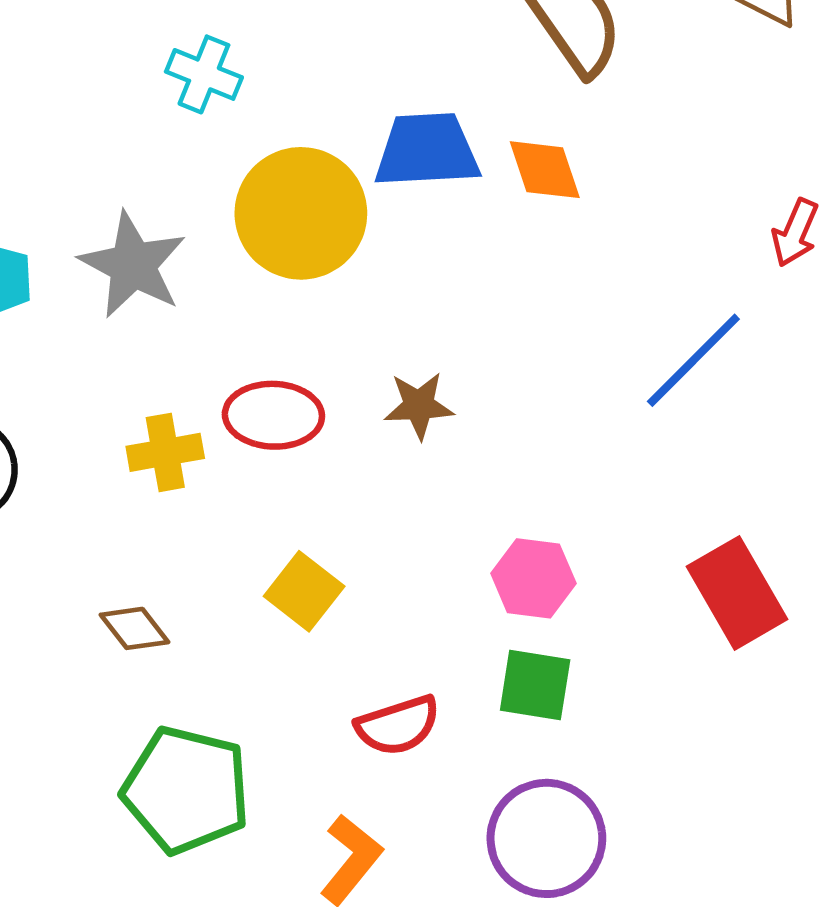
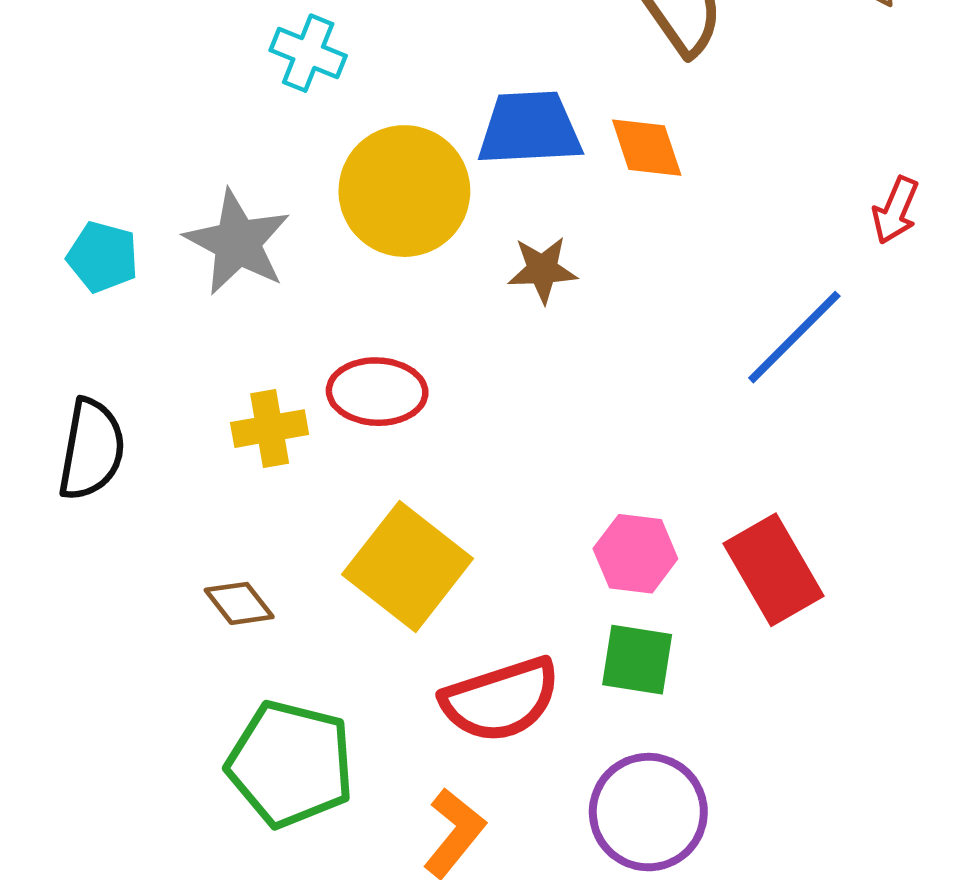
brown star: (419, 406) -> (542, 270), moved
yellow square: (304, 591) -> (408, 567), size x1.6
red rectangle: (737, 593) -> (773, 570), moved
red semicircle: (398, 725) -> (501, 700), size x1.4

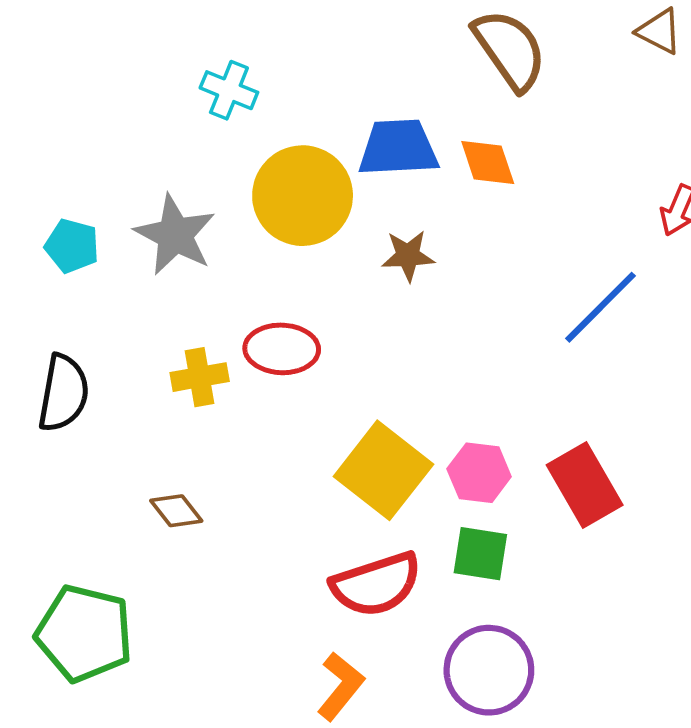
yellow square: (408, 567) -> (383, 470), moved
green pentagon: (290, 764) -> (84, 633), moved

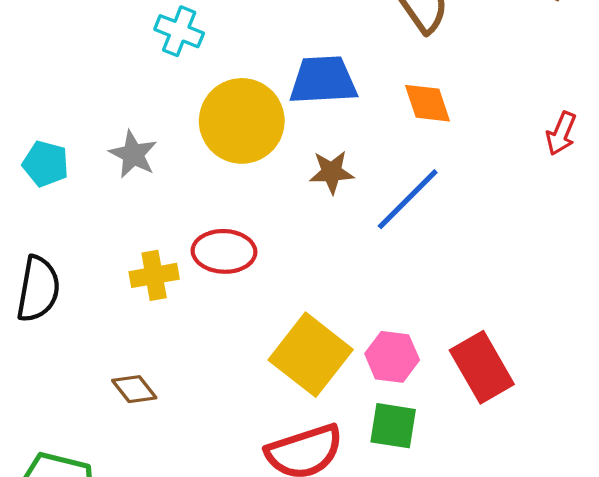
orange diamond: (488, 163) -> (428, 103), moved
gray star: (175, 235) -> (133, 154), size x0.7
blue line: (601, 307) -> (408, 199), moved

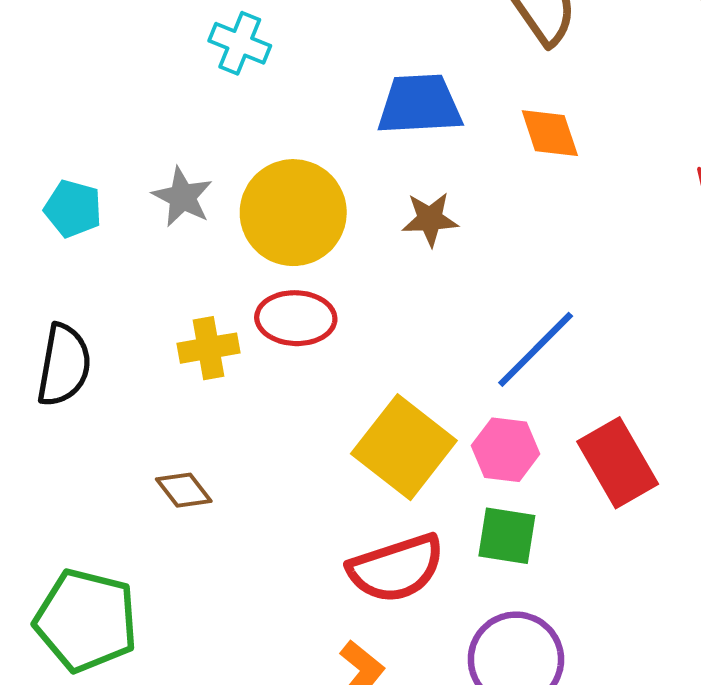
yellow circle: (242, 121) -> (293, 213), moved
blue line: (408, 199) -> (536, 349), moved

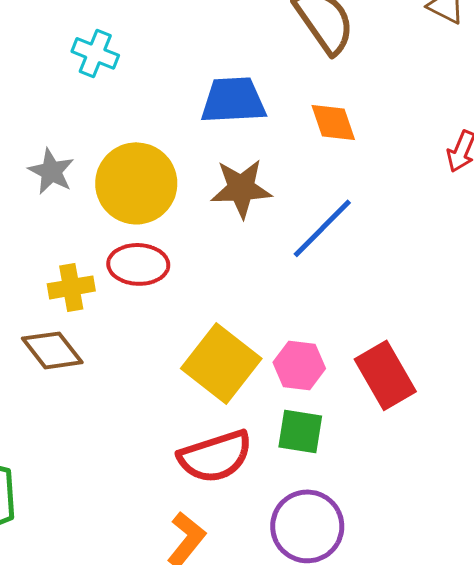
brown star: (430, 219) -> (241, 188), size x1.4
blue line: (536, 349) -> (322, 228), moved
brown diamond: (184, 490) -> (52, 350), moved, size x1.4

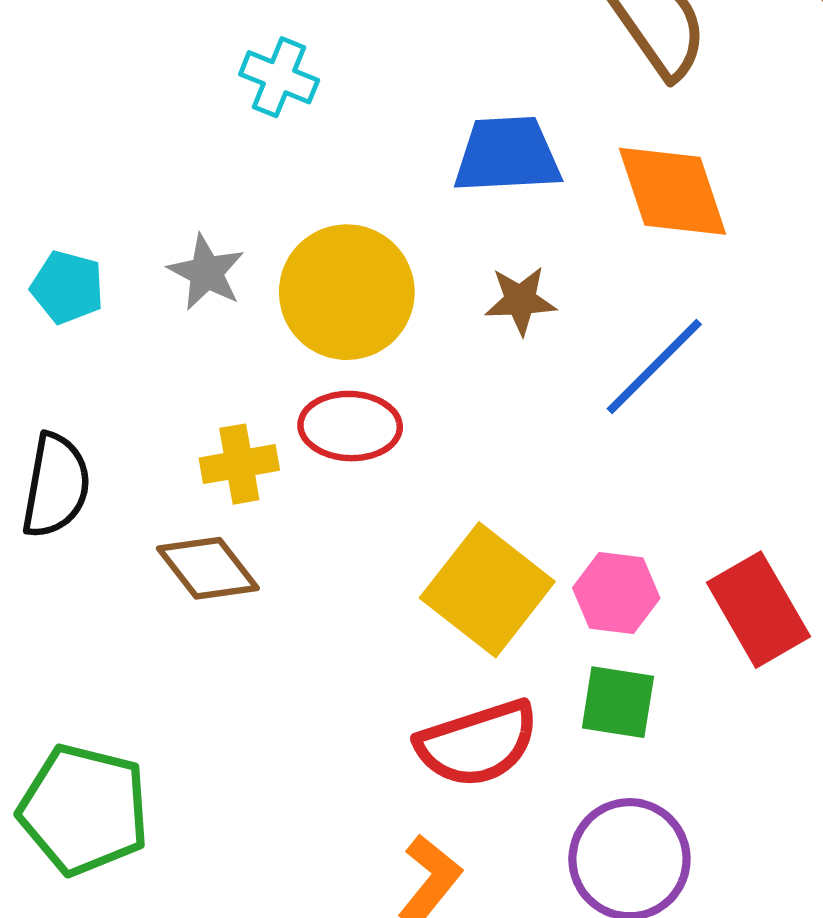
orange diamond: (333, 122) -> (672, 191), size x1.5
brown star: (241, 188) -> (520, 300), size x0.7

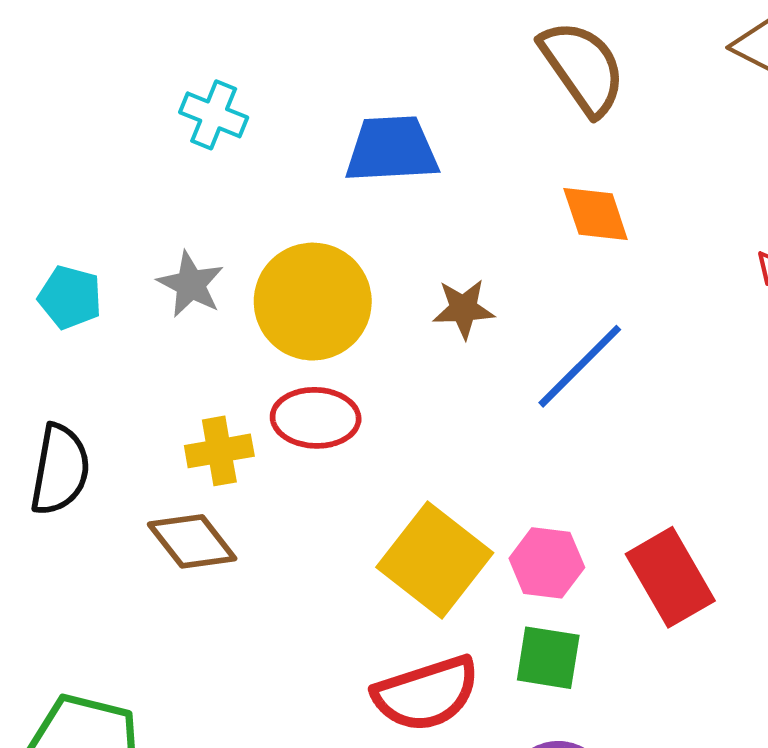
cyan cross: (279, 77) -> (214, 115), moved
blue trapezoid: (507, 155) -> (392, 149), moved
orange diamond: (672, 191) -> (596, 214), size x0.7

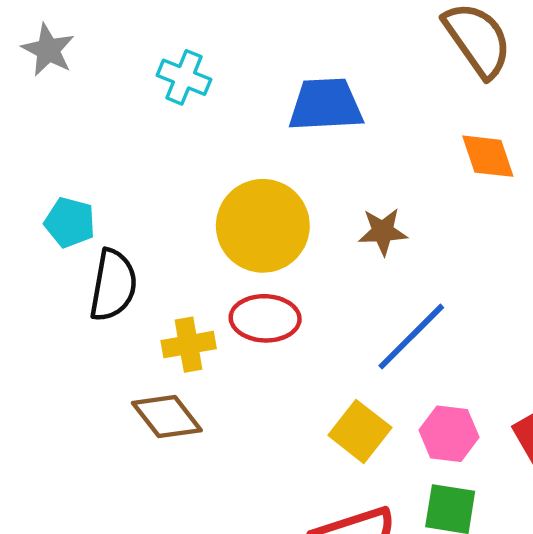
gray star: (191, 284) -> (48, 50), moved
blue line: (580, 366) -> (411, 337), moved
black semicircle: (60, 470) -> (113, 285), moved
yellow square: (435, 560) -> (360, 431), size x0.7

